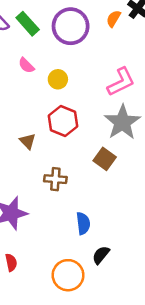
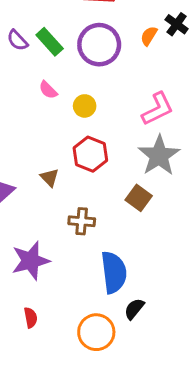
blue semicircle: (83, 223) -> (114, 272), size x1.6

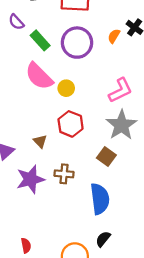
purple semicircle: (17, 40) -> (16, 22), moved
pink semicircle: (48, 90) -> (39, 76), size x2.0
purple star: (31, 261) -> (30, 179), moved
blue semicircle: (114, 272) -> (100, 199), moved

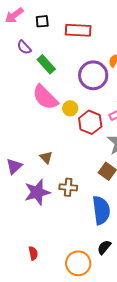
purple circle: (77, 43) -> (93, 75), moved
red hexagon: (71, 124) -> (90, 122), moved

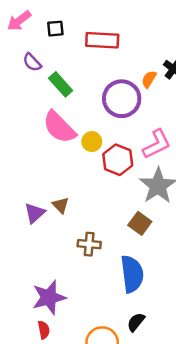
purple triangle: (14, 166) -> (35, 213), moved
purple star: (37, 192) -> (49, 297), moved

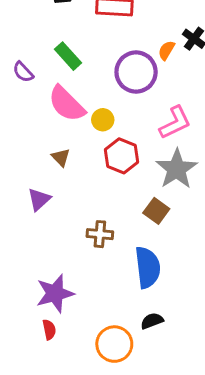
purple semicircle: (32, 62) -> (23, 72), moved
red hexagon: (118, 160) -> (122, 156), moved
brown triangle: (61, 205) -> (61, 157), moved
black semicircle: (136, 322) -> (152, 321), turned 30

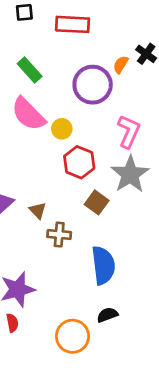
pink L-shape: (175, 123) -> (129, 131), turned -40
brown triangle: (61, 157) -> (38, 210), moved
brown square: (156, 211) -> (97, 202), moved

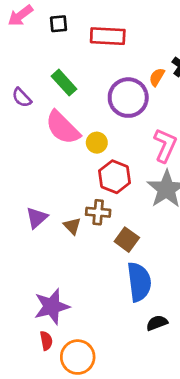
brown square: (97, 202) -> (127, 240), moved
brown cross: (59, 235) -> (98, 212), moved
black semicircle: (107, 315) -> (157, 323), moved
orange circle: (73, 336) -> (78, 357), moved

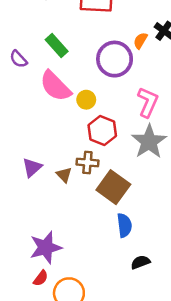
brown square: (127, 240) -> (113, 187), size x1.5
blue semicircle: (139, 282) -> (124, 225), size x0.7
red semicircle: (46, 341) -> (41, 278), turned 49

